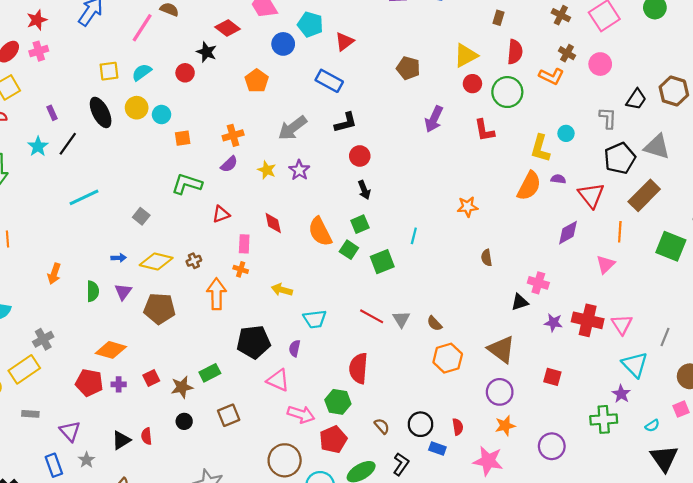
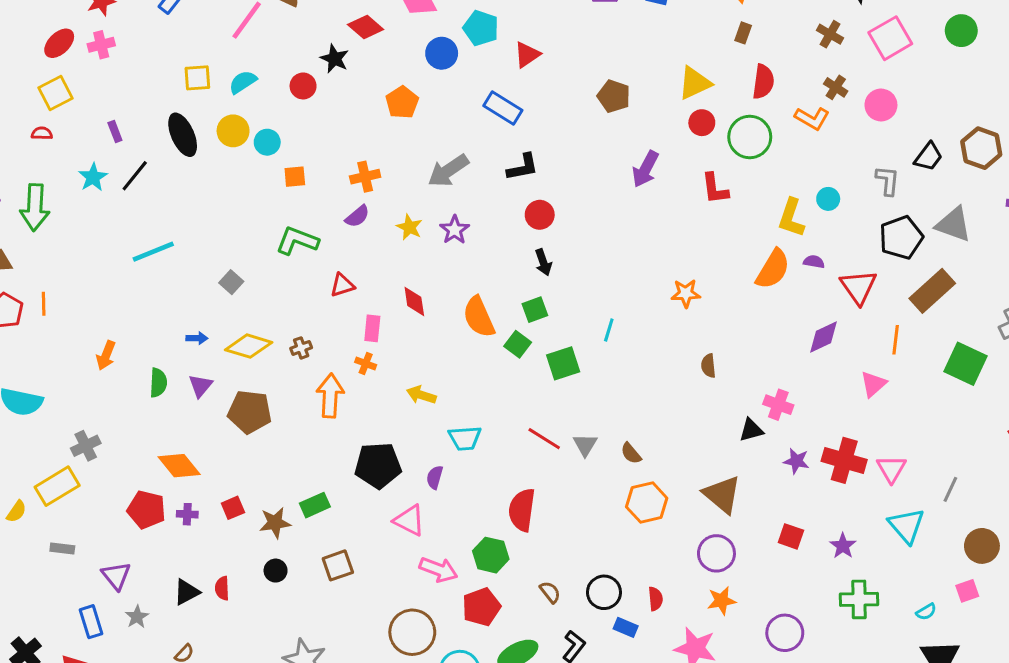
orange diamond: (111, 350) -> (179, 466), turned 32
purple star: (621, 394) -> (843, 546), moved

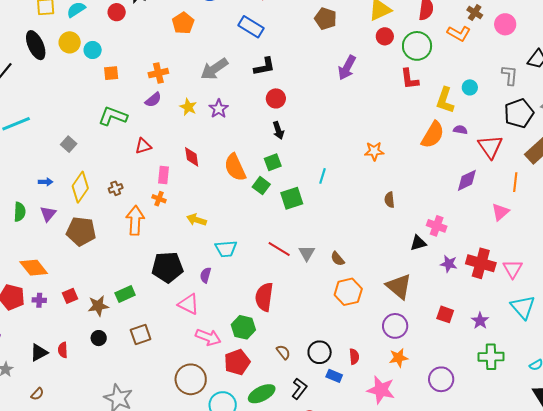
red L-shape: (715, 189) -> (410, 79), moved
yellow diamond: (249, 346) -> (80, 187), turned -72

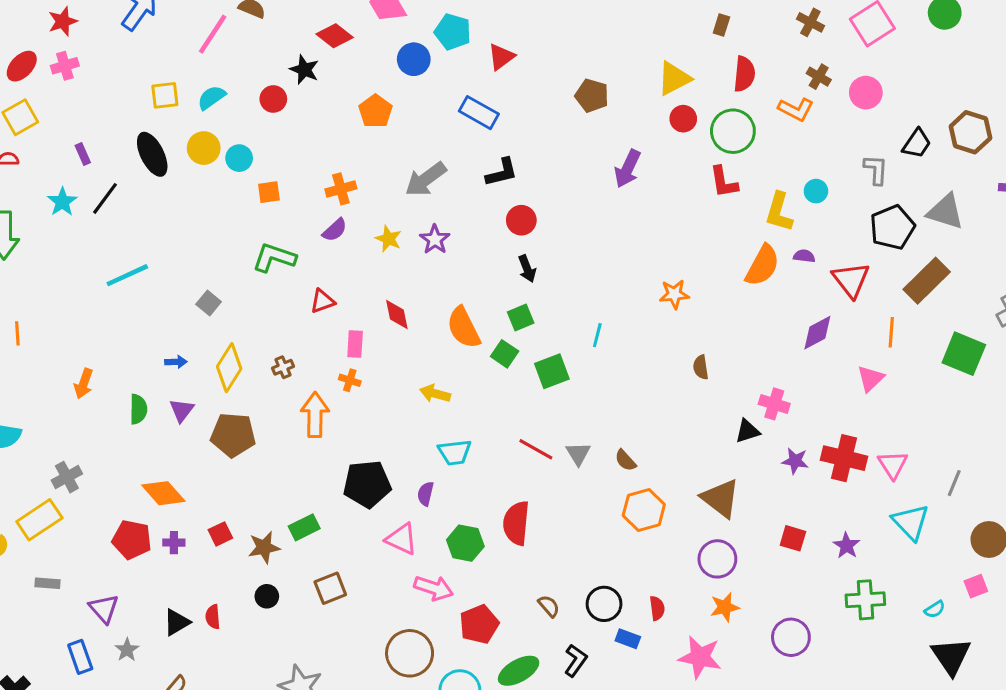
yellow arrow: (196, 220) -> (435, 394), moved
green hexagon: (243, 327) -> (465, 543), moved

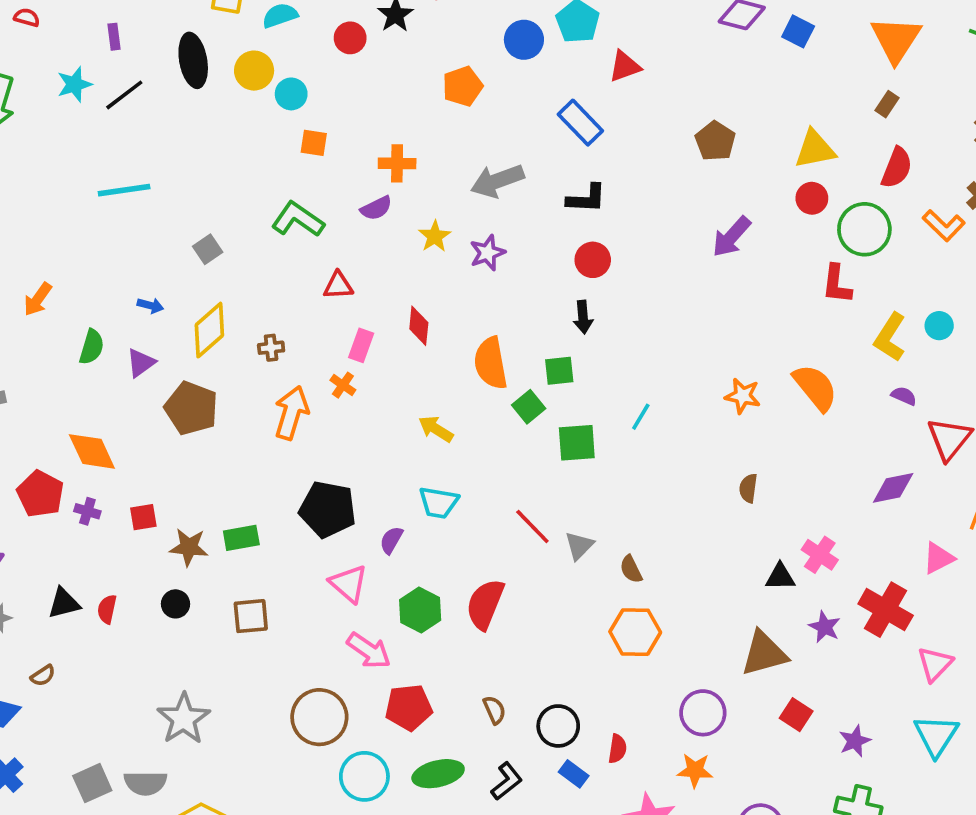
orange semicircle: (762, 265) -> (815, 387), moved, turned -84
red cross: (844, 458) -> (886, 610), moved
brown triangle: (721, 498) -> (764, 653), moved, turned 51

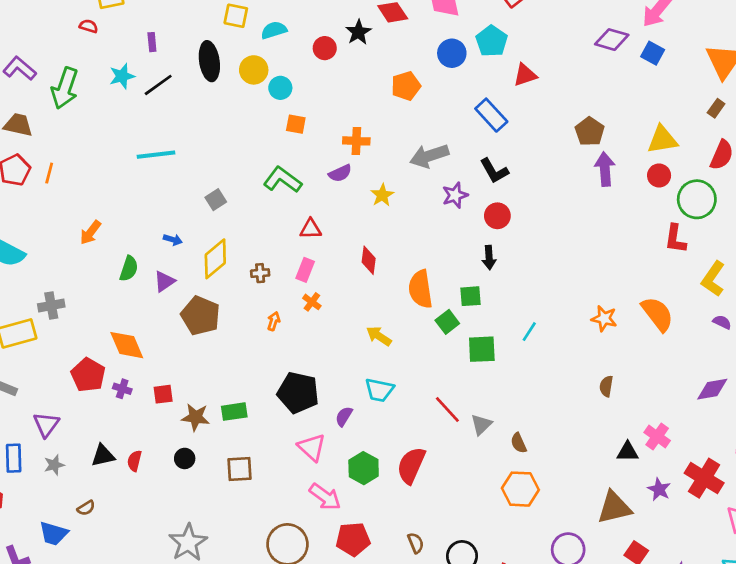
black L-shape: (586, 199) -> (494, 171), turned 56
purple arrow: (731, 237) -> (605, 169), moved, turned 132
purple star: (487, 253) -> (455, 195), moved
pink rectangle: (361, 345) -> (305, 270), moved
orange arrow: (291, 413) -> (274, 321), size x0.5

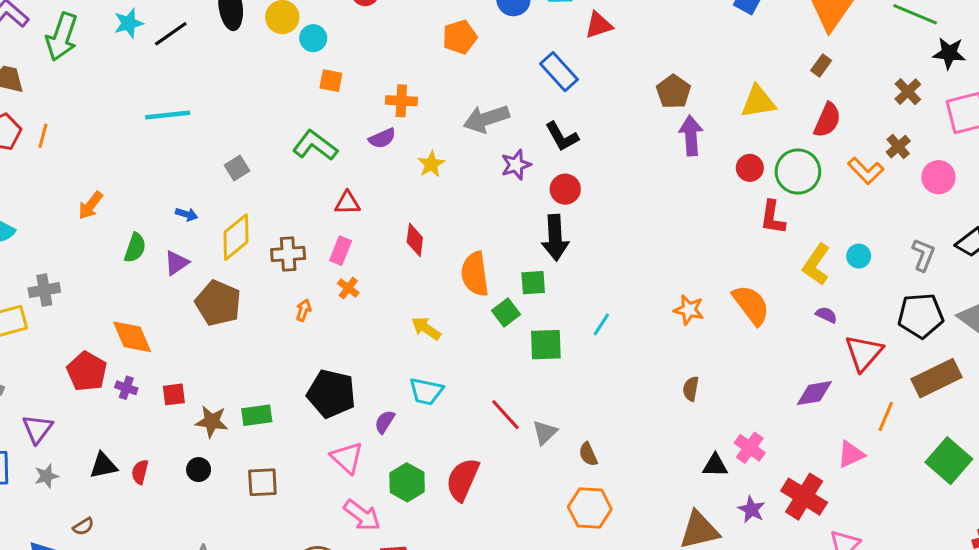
red circle: (659, 175) -> (750, 168), moved
black arrow: (489, 257) -> (555, 238), size x1.6
brown cross: (260, 273) -> (288, 254), size x1.5

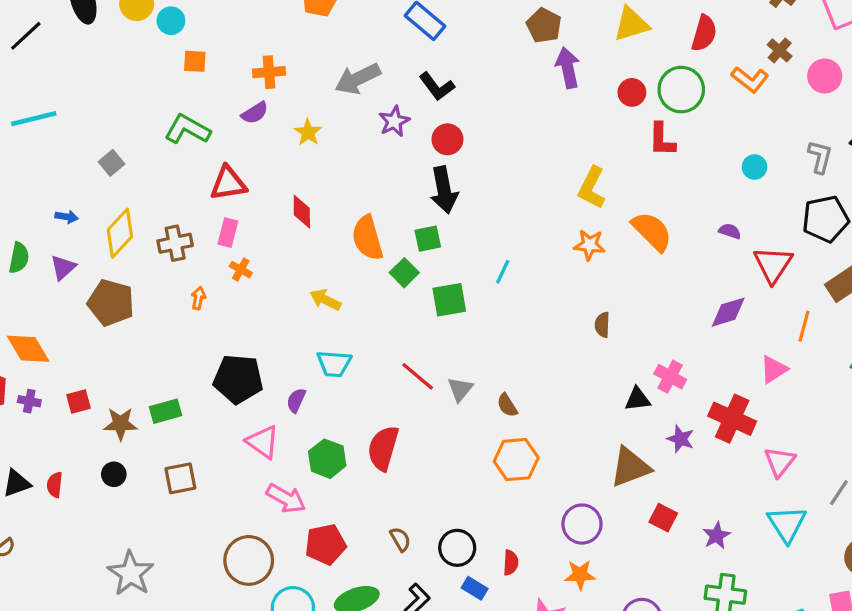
red triangle: (347, 203) -> (228, 183), size x1.4
yellow L-shape: (816, 264) -> (592, 188), moved

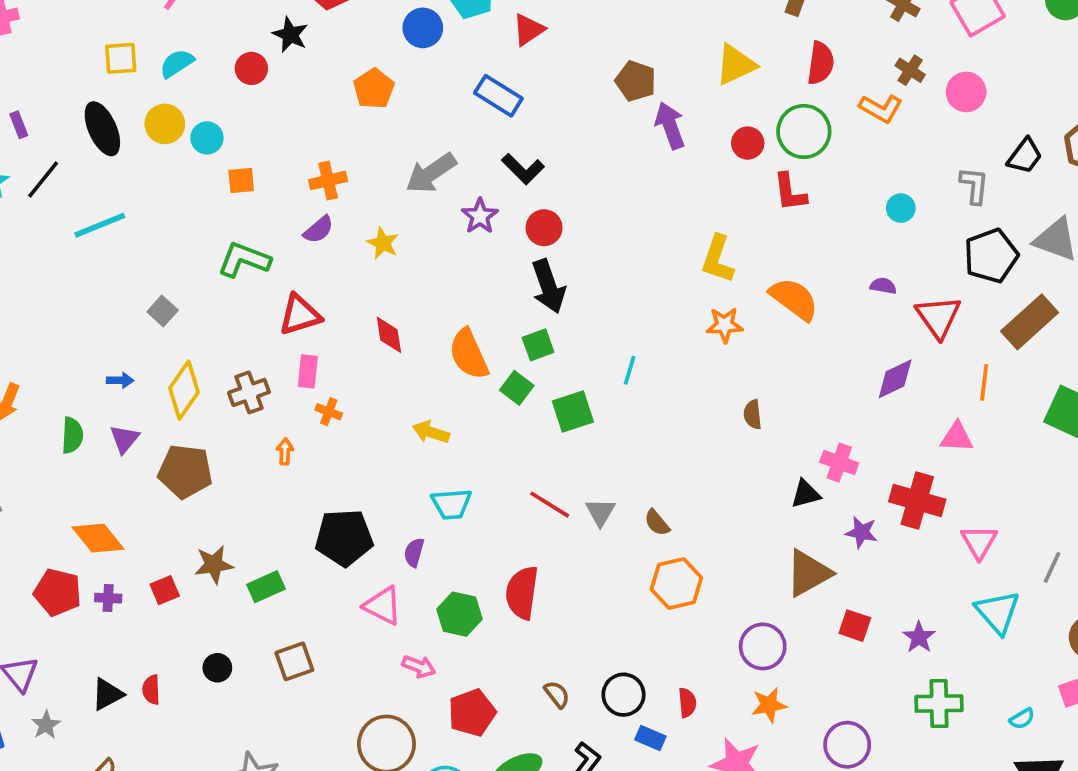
cyan line: (34, 119) -> (100, 225), moved
pink triangle: (774, 369) -> (957, 437), turned 44
brown star: (121, 424) -> (214, 565), moved
pink arrow: (286, 498) -> (419, 667), size x0.7

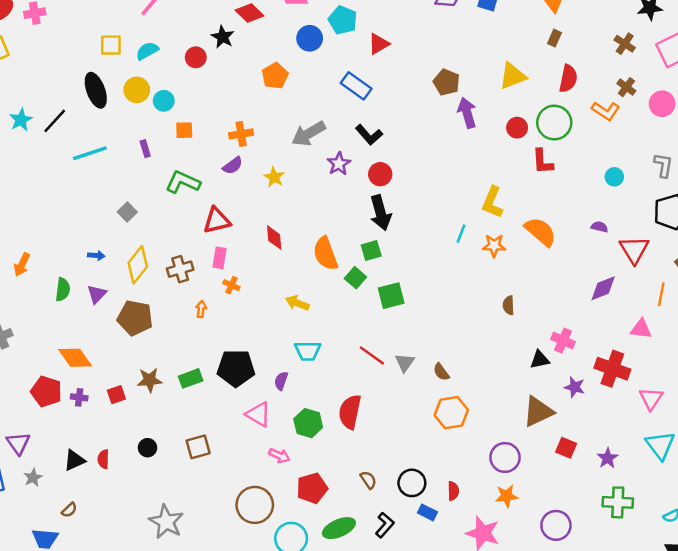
purple rectangle: (19, 125) -> (145, 149), moved
cyan line: (630, 370) -> (461, 234), moved
green rectangle: (266, 587) -> (191, 378), moved

